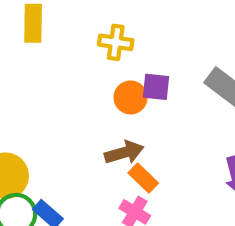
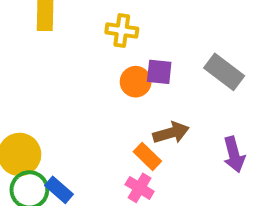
brown arrow: (124, 153) -> (171, 133), moved

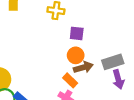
gray rectangle: (224, 72) -> (113, 62), moved, turned -55
orange circle: (136, 82) -> (76, 55), moved

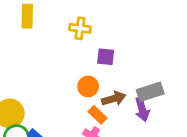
orange circle: (76, 55) -> (88, 86), moved
purple arrow: (118, 79) -> (142, 109), moved

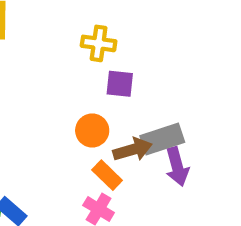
yellow cross: (80, 28) -> (99, 43), moved
gray rectangle: (150, 92) -> (162, 139), moved

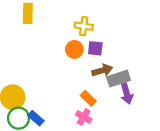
orange circle: (92, 130) -> (74, 49), moved
brown arrow: (133, 150) -> (102, 70), moved

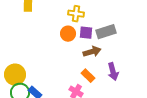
gray rectangle: (119, 79) -> (106, 32), moved
orange rectangle: (88, 98) -> (88, 76), moved

